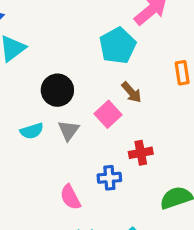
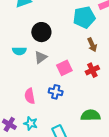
brown arrow: (131, 92) -> (92, 45), moved
pink square: (108, 114) -> (64, 68), moved
red cross: (141, 153) -> (92, 70), moved, turned -32

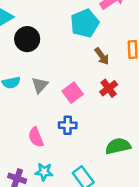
black circle: (41, 32) -> (27, 39), moved

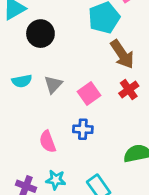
brown arrow: (102, 56) -> (122, 54), size x1.5

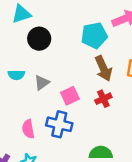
blue cross: (83, 129) -> (59, 124), size x1.5

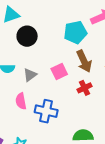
pink square: (70, 96) -> (59, 72), moved
pink semicircle: (28, 129) -> (21, 101), moved

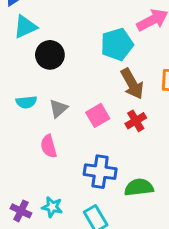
pink square: (59, 72) -> (98, 115), moved
blue cross: (46, 111) -> (100, 172), moved

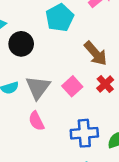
cyan pentagon: (117, 44) -> (60, 18), moved
gray triangle: (58, 109) -> (38, 88), size x1.5

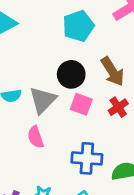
black circle: (21, 44) -> (71, 74), moved
pink square: (72, 86) -> (81, 104), turned -36

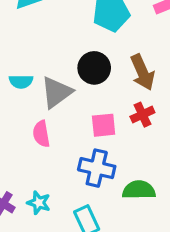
pink square: (81, 104) -> (104, 125), moved, turned -35

